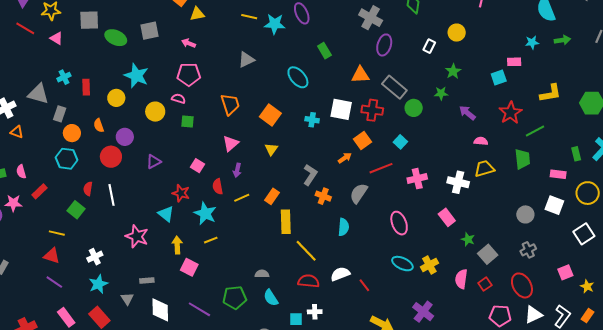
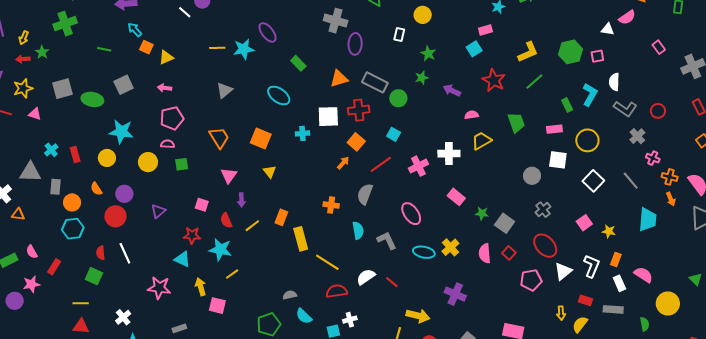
green line: (535, 131) -> (534, 81), moved
gray L-shape: (310, 175) -> (387, 240), moved, turned -45
white cross: (458, 182) -> (449, 154), moved

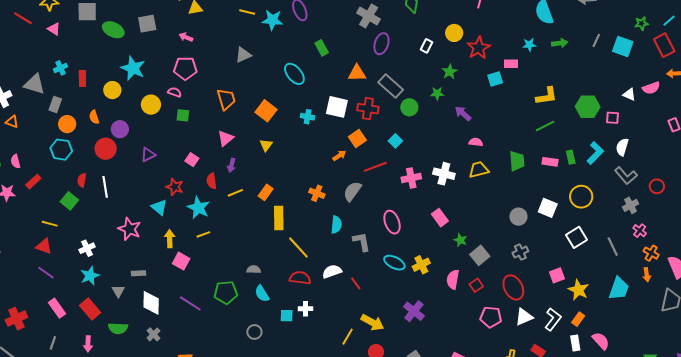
red star: (494, 80) -> (479, 48), moved
pink rectangle: (554, 129) -> (550, 162), moved
yellow star: (609, 231) -> (578, 290), size x1.5

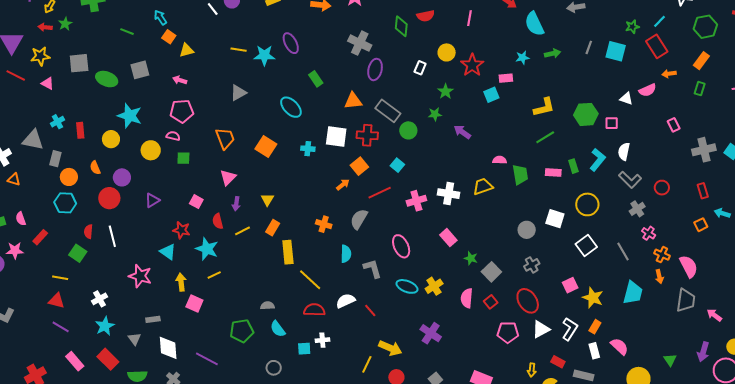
pink semicircle: (476, 142) -> (500, 160), moved
yellow triangle: (266, 145) -> (267, 200), moved
purple line: (190, 303) -> (207, 359), moved

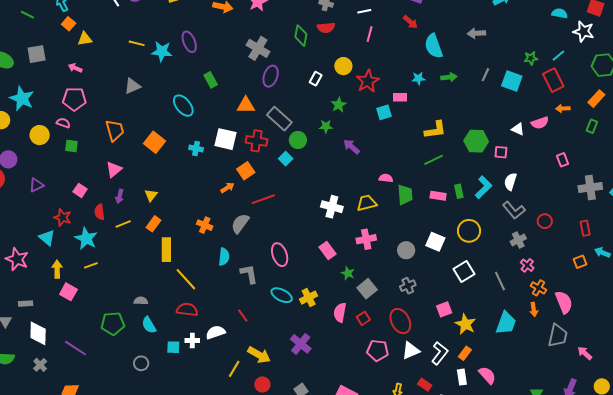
cyan square: (397, 165) -> (286, 159), moved
pink cross: (416, 201) -> (366, 239), moved
white semicircle: (346, 301) -> (216, 332), moved

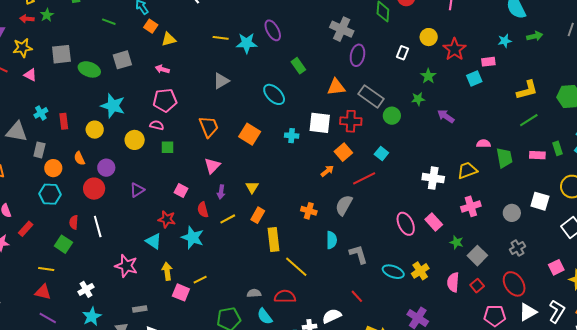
cyan square: (286, 159) -> (381, 154), moved
pink ellipse: (280, 255) -> (406, 224), moved
yellow line: (91, 265) -> (200, 280), moved
red semicircle: (187, 310) -> (285, 297), moved

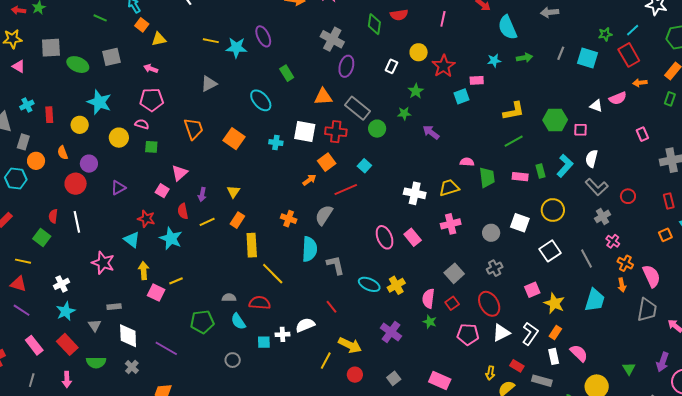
pink triangle: (212, 166) -> (180, 173), moved
cyan hexagon: (50, 194) -> (16, 178), moved
cyan semicircle: (332, 240) -> (310, 249), size x1.4
green star: (457, 242) -> (430, 322), moved

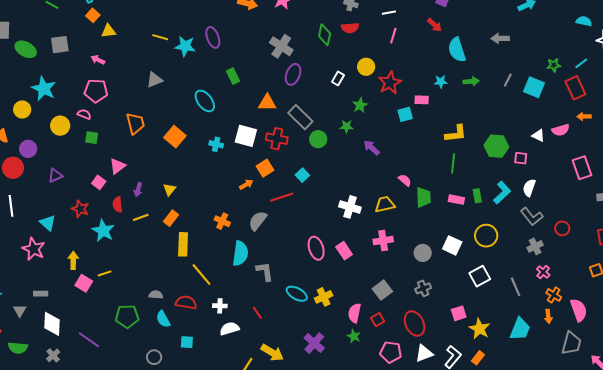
pink rectangle: (642, 134) -> (582, 168), size x1.6
green line: (514, 141) -> (453, 164), turned -60
pink semicircle: (467, 162) -> (405, 180), turned 32
cyan triangle: (132, 240) -> (48, 223), moved
white cross: (282, 334) -> (220, 306), moved

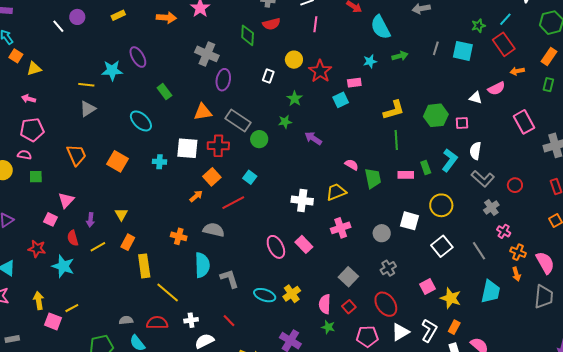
yellow line: (160, 37) -> (86, 85), moved
gray semicircle: (258, 221) -> (214, 230), turned 75

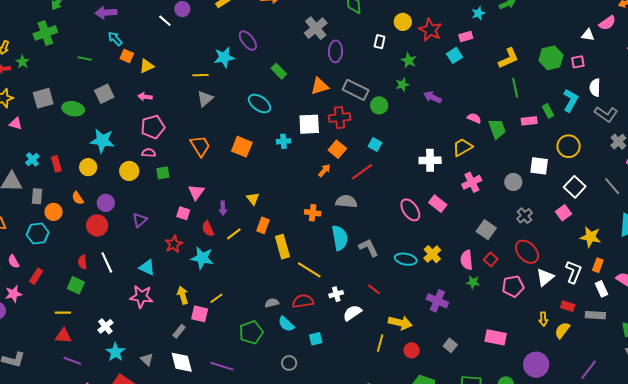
gray cross: (207, 54) -> (316, 28), turned 35
red star: (37, 249) -> (174, 244), turned -30
pink square: (428, 287) -> (564, 213), moved
gray rectangle: (12, 339) -> (179, 331), moved, turned -32

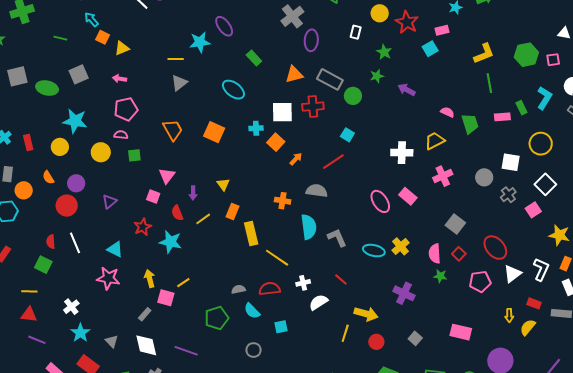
orange square: (337, 149) -> (276, 142), moved
gray cross: (525, 216) -> (508, 195), moved

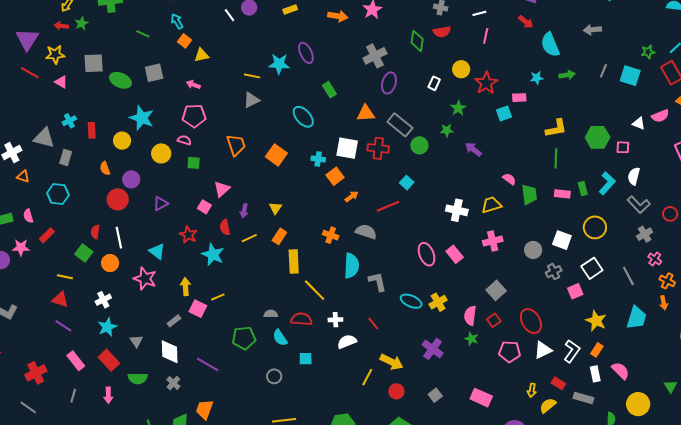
orange circle: (24, 190) -> (110, 263), moved
red star: (143, 227) -> (188, 235), turned -30

